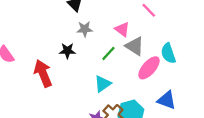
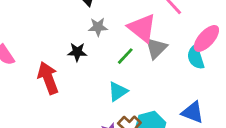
pink triangle: (122, 29) -> (142, 28), size x1.6
gray triangle: (135, 46) -> (156, 48), turned 42
pink ellipse: (149, 68) -> (206, 38), moved

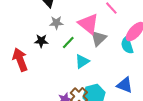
green line: (125, 56) -> (68, 43), moved
cyan triangle: (118, 92) -> (82, 61), moved

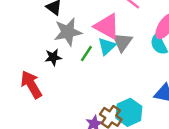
gray star: (56, 23) -> (68, 32), size x1.6
cyan triangle: (82, 61) -> (107, 46), moved

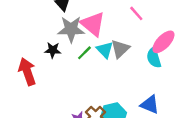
pink triangle: (107, 26) -> (93, 24), moved
cyan triangle: (107, 46) -> (105, 50), turned -42

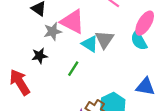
gray star: (71, 29) -> (53, 31), size x0.7
green line: (84, 53) -> (73, 69), moved

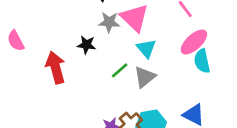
pink ellipse: (145, 23) -> (194, 42), moved
gray triangle: (104, 39) -> (145, 77), moved

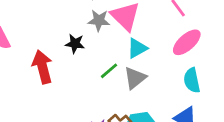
cyan triangle: (146, 48) -> (137, 48), turned 40
cyan semicircle: (202, 61) -> (192, 80), moved

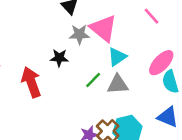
pink ellipse: (187, 42) -> (161, 63), moved
gray triangle: (135, 78) -> (118, 84), turned 40

